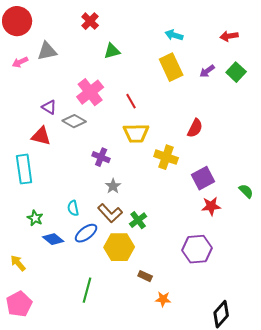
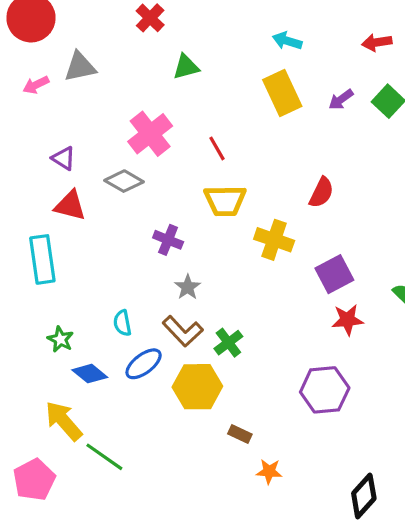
purple triangle: (49, 107) -> (64, 158), moved
yellow arrow: (18, 263) -> (64, 421), moved, size x1.5
green line: (87, 290) -> (104, 457), moved, turned -70

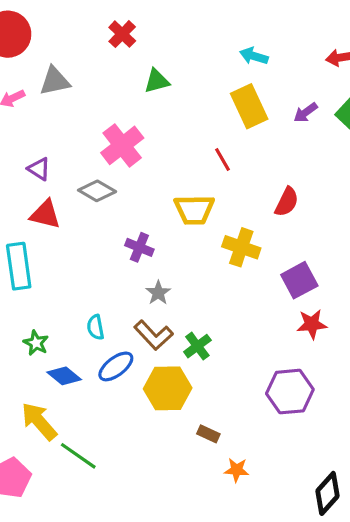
red line: (217, 148) -> (222, 160), moved

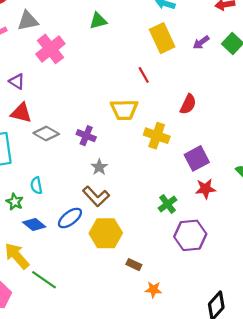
pink cross: (122, 145) -> (50, 49), moved
gray diamond: (97, 191) -> (46, 133), moved
cyan semicircle: (95, 327) -> (36, 185), moved
green cross: (197, 346) -> (168, 204), moved

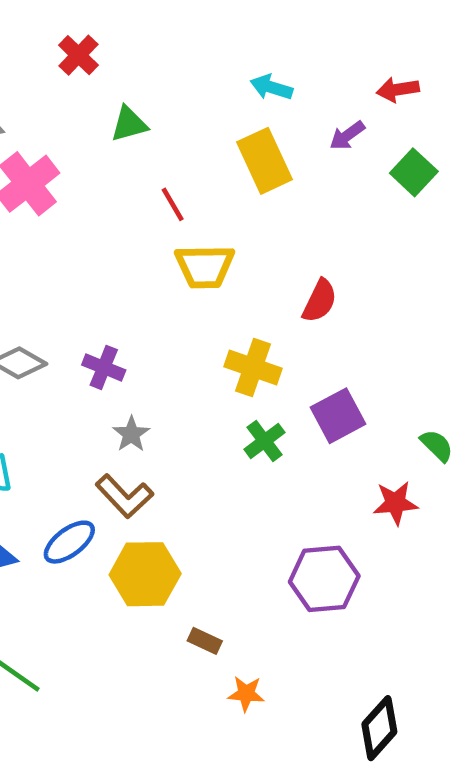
purple arrow: (201, 42) -> (347, 136), moved
red line: (144, 75) -> (173, 204), moved
yellow trapezoid: (124, 110) -> (205, 266), moved
red star: (205, 189) -> (395, 503), moved
green cross: (168, 204) -> (265, 441), moved

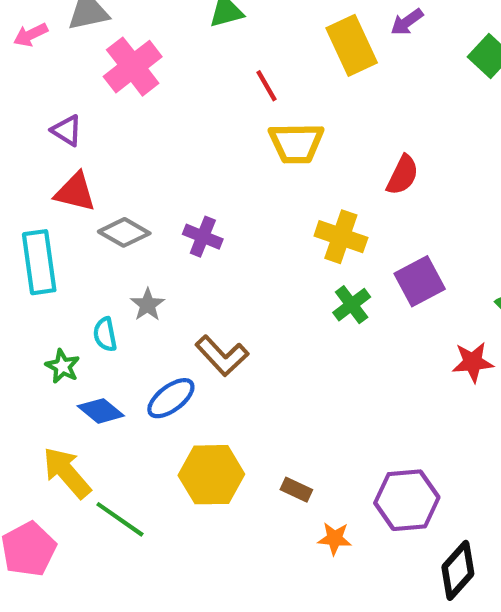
purple arrow: (347, 136) -> (407, 22), moved
gray star: (131, 434) -> (148, 305), moved
yellow hexagon: (145, 574) -> (211, 475), moved
purple hexagon: (324, 579) -> (407, 500), moved

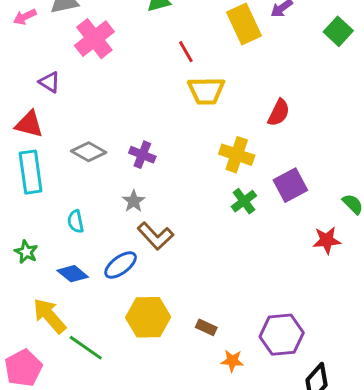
red triangle: (75, 192) -> (29, 124), moved
gray star: (148, 305) -> (134, 201), moved
green star: (63, 366) -> (26, 252), moved

